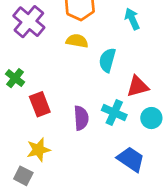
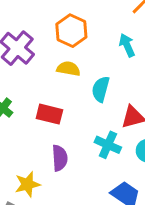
red rectangle: (40, 104) -> (49, 114), moved, turned -55
purple semicircle: (81, 118) -> (60, 158), moved

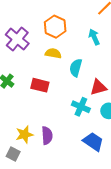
purple semicircle: (60, 158) -> (47, 135), moved

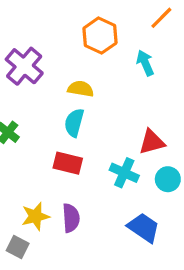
orange hexagon: (55, 27) -> (100, 36), moved
cyan semicircle: (76, 68) -> (74, 123), moved
red rectangle: (40, 85) -> (68, 163), moved

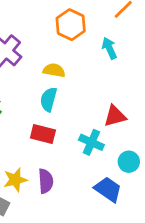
cyan circle: (168, 179) -> (129, 162), moved

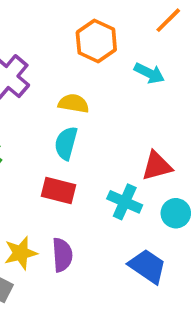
cyan arrow: (109, 48) -> (149, 73), turned 140
cyan circle: (129, 162) -> (176, 213), moved

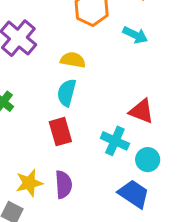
red triangle: (157, 166) -> (141, 111), turned 36
red rectangle: (58, 191) -> (60, 132), turned 60
cyan circle: (176, 213) -> (148, 160), moved

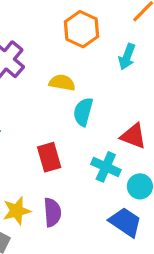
cyan arrow: (135, 35) -> (127, 57), turned 85
cyan semicircle: (67, 93) -> (83, 112), moved

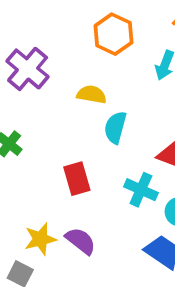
purple semicircle: (52, 212) -> (81, 241), turned -48

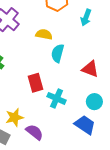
cyan cross: (141, 190) -> (57, 98), moved
purple semicircle: (81, 241) -> (34, 132), moved

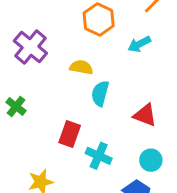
cyan arrow: (86, 18) -> (139, 44), turned 42
red rectangle: (36, 83) -> (70, 134), turned 36

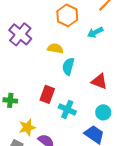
green cross: (16, 106) -> (10, 100), moved, turned -32

